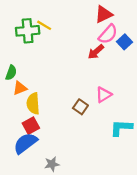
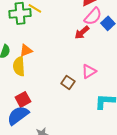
orange triangle: (20, 88) -> (26, 50), moved
yellow semicircle: (33, 104) -> (19, 66), moved

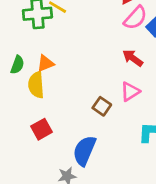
red arrow: (82, 32) -> (133, 58), moved, turned 77
blue semicircle: (18, 115) -> (84, 151), moved, turned -30

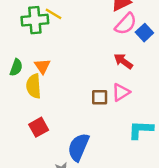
orange triangle: (46, 63) -> (42, 66), turned -42
brown square: (102, 106) -> (100, 97), moved, turned -35

